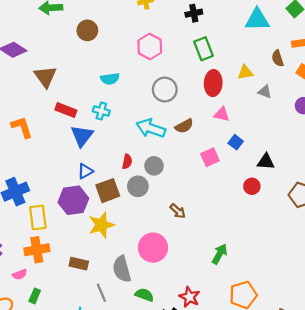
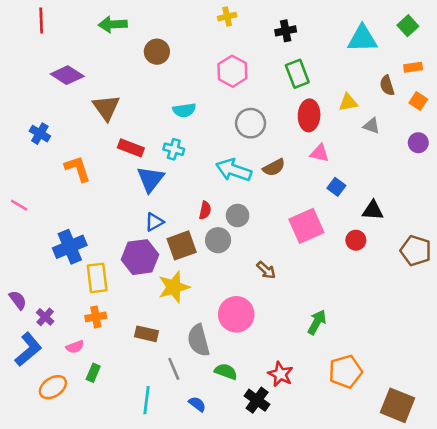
pink square: (210, 157) -> (306, 226), moved, size x1.5
orange cross: (37, 250) -> (96, 317), size x0.7

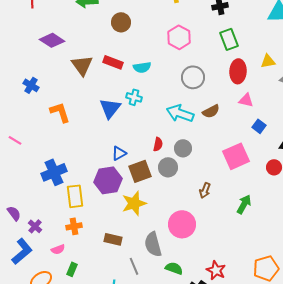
red rectangle: (131, 148) -> (113, 62), moved
blue triangle: (150, 179) -> (110, 108), moved
brown arrow: (266, 270) -> (205, 190), turned 70
green arrow: (317, 322) -> (244, 204), moved

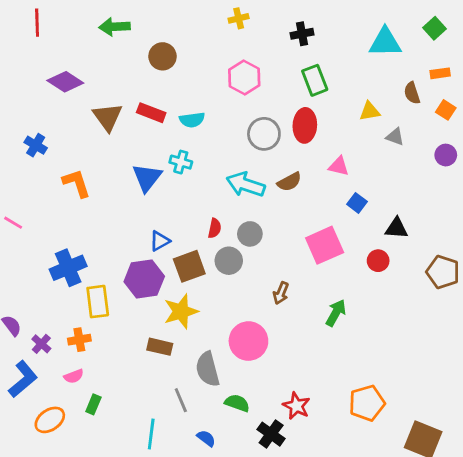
red ellipse: (238, 71) -> (305, 125), moved
orange cross: (74, 226) -> (79, 340), moved
brown rectangle: (113, 239) -> (160, 347), moved

